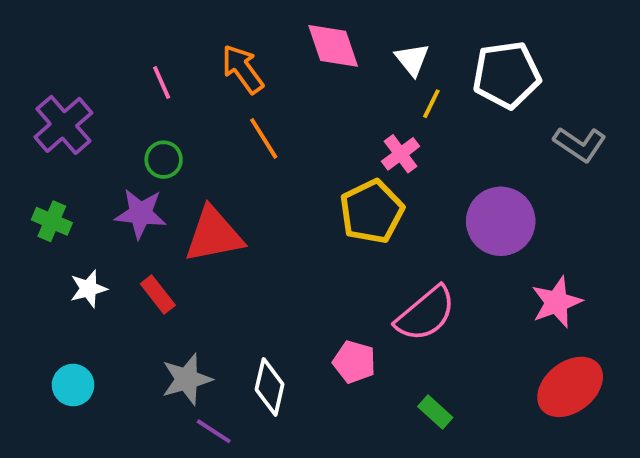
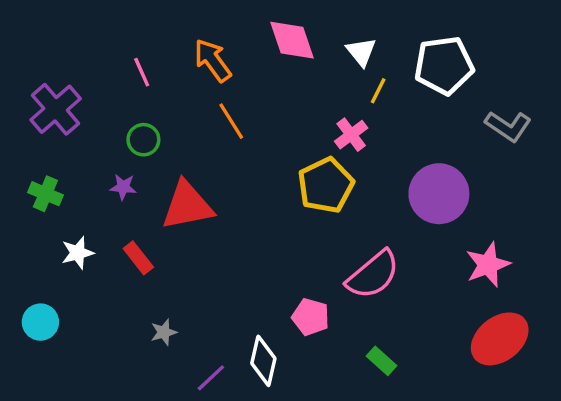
purple star: (140, 214) -> (123, 187), size x0.6
gray star: (187, 379) -> (164, 332), size x0.6
cyan circle: (73, 385) -> (40, 322), moved
white diamond: (270, 387) -> (263, 361), moved
purple line: (214, 431) -> (211, 378), moved, turned -76

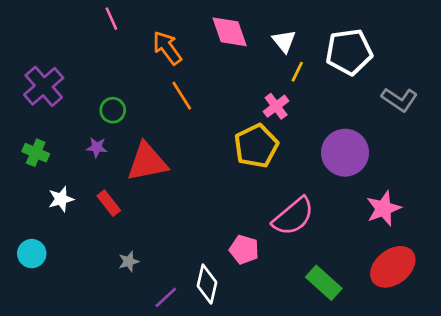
pink line: (142, 72) -> (111, 19), moved
green rectangle: (381, 361) -> (324, 283), moved, size x1.5

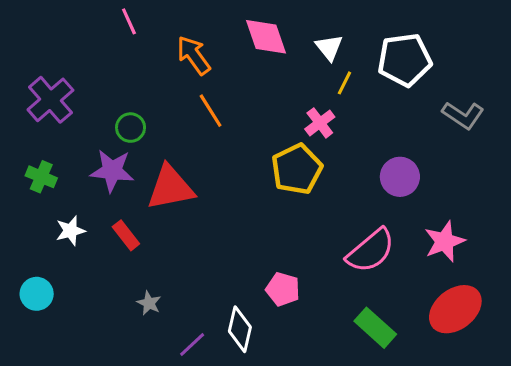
purple star: (97, 147) -> (112, 171), size x1.8
purple circle: (345, 153) -> (400, 177), size x0.7
pink semicircle: (293, 216) -> (371, 251), moved
gray star: (129, 262) -> (149, 303), turned -30

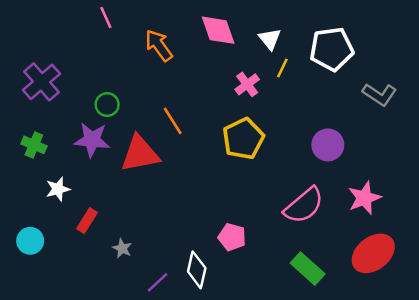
orange line: (211, 111) -> (173, 121), moved
pink cross: (320, 123) -> (247, 84), moved
red rectangle: (126, 235) -> (87, 221), moved, turned 70

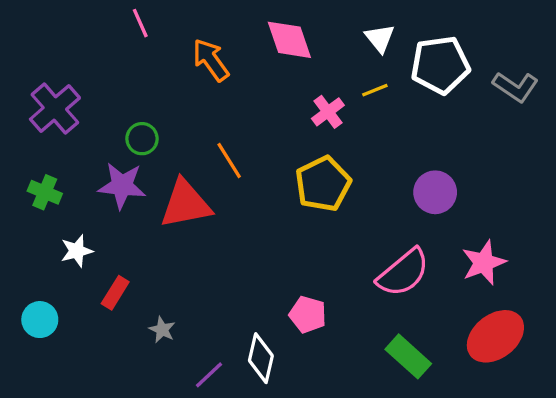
white triangle: (270, 39) -> (380, 38), moved
yellow line: (282, 68) -> (375, 90), turned 42
gray L-shape: (380, 94) -> (516, 87), moved

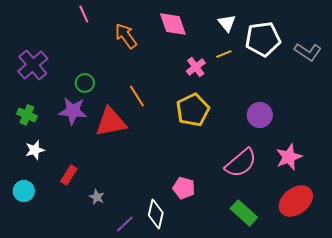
white star: (77, 251) -> (35, 150), moved

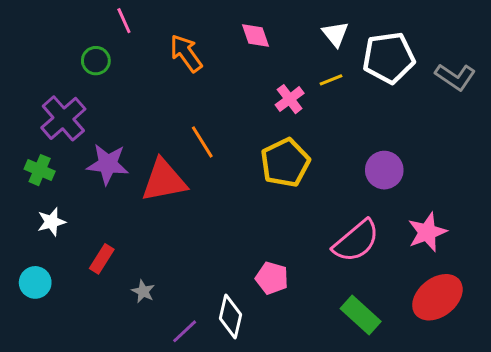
pink diamond: (173, 24) -> (256, 35), size x0.7
purple cross: (33, 65) -> (63, 118), moved
green circle: (85, 83) -> (96, 61), moved

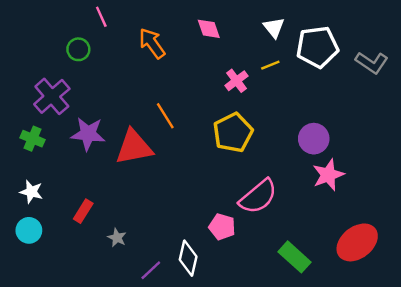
white star: (51, 222) -> (31, 192), moved, turned 30
pink star: (427, 232) -> (328, 175), moved
pink semicircle: (356, 241) -> (258, 197), moved

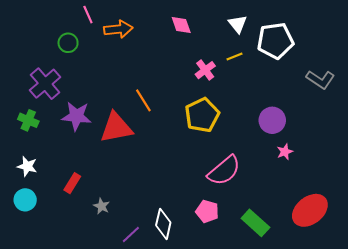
orange arrow: (152, 43) -> (118, 29), moved, turned 120
gray L-shape: (372, 63) -> (320, 79), moved
pink star: (328, 175) -> (285, 152), size x0.6
pink pentagon: (222, 227) -> (207, 211), moved

